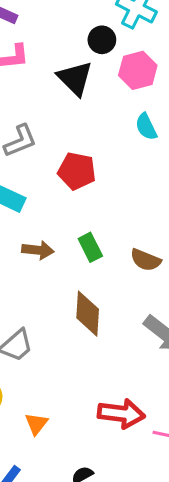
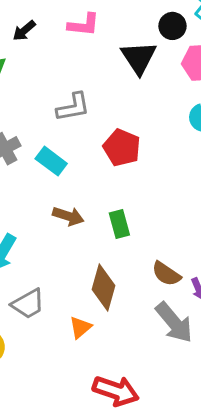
brown semicircle: (146, 260) -> (166, 274), moved
orange triangle: (36, 424) -> (80, 327), moved

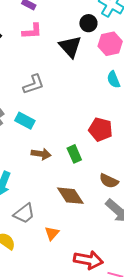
red pentagon: (122, 148) -> (101, 130), moved
brown diamond: (103, 287) -> (70, 196), turned -40
orange triangle: (80, 327) -> (52, 233), moved

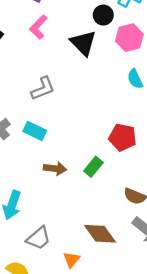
pink L-shape: (32, 31) -> (38, 27), turned 140
green rectangle: (74, 154) -> (93, 167), turned 66
brown diamond: (70, 196) -> (100, 234), moved

